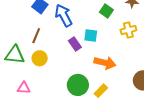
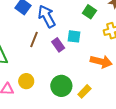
brown line: (36, 36) -> (34, 39), moved
yellow circle: (40, 58) -> (26, 81), moved
orange arrow: (105, 63) -> (101, 62), moved

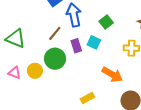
green square: (89, 12) -> (106, 22), moved
green circle: (61, 86) -> (55, 59), moved

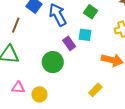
brown line: (55, 33) -> (16, 25), moved
yellow circle: (35, 71) -> (39, 94), moved

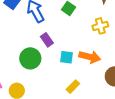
cyan square: (85, 35) -> (66, 57), moved

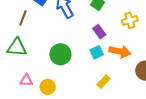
purple rectangle: (47, 40) -> (99, 32), moved
cyan square: (66, 57) -> (97, 52), turned -32

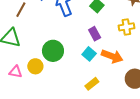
cyan square: (97, 52) -> (89, 54), turned -32
yellow circle: (48, 87) -> (35, 66), moved

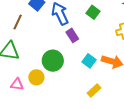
purple rectangle: (95, 34) -> (72, 35), moved

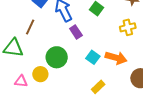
brown line: (18, 22) -> (30, 27), moved

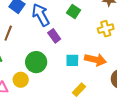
cyan square: (93, 57) -> (72, 60), turned -32

